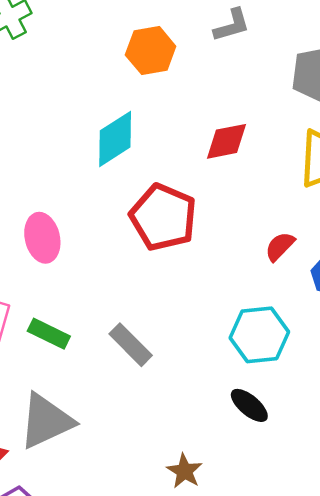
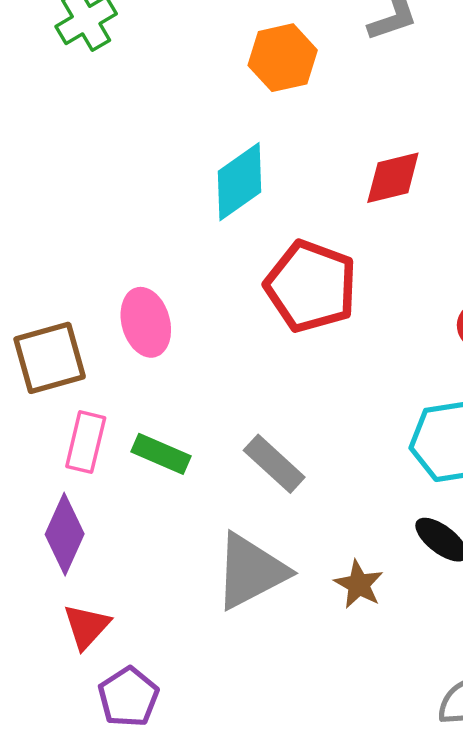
gray triangle: (46, 421) -> (251, 571), moved
brown star: (185, 471) -> (359, 584), moved

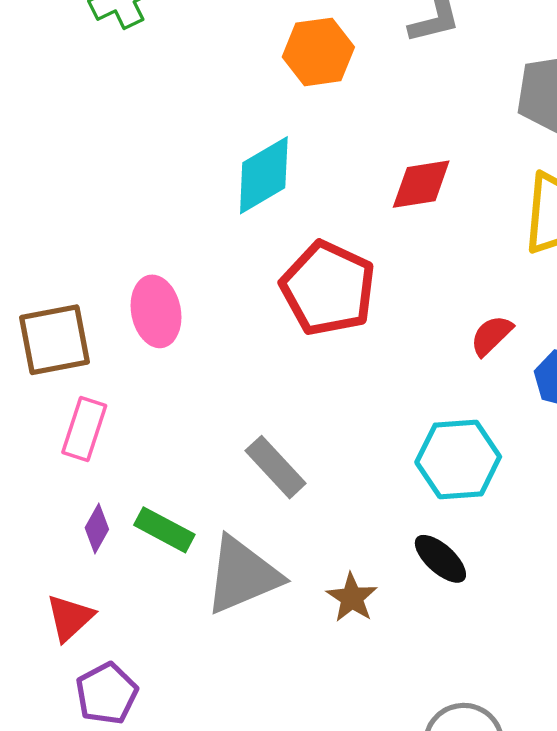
green rectangle: (161, 454) -> (164, 530), moved
purple diamond: (65, 534) -> (97, 528), moved, size x0.6

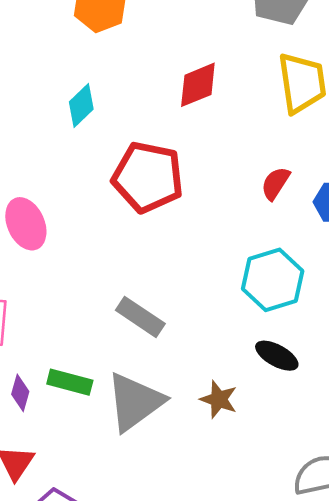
cyan diamond: (264, 175) -> (81, 106), size x0.7

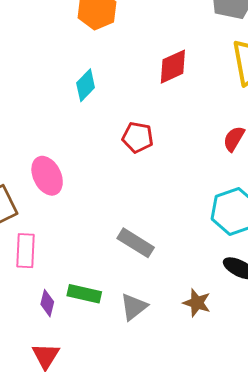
red pentagon: (148, 177) -> (138, 137), size x0.6
gray triangle: (135, 402) -> (134, 307), size x0.6

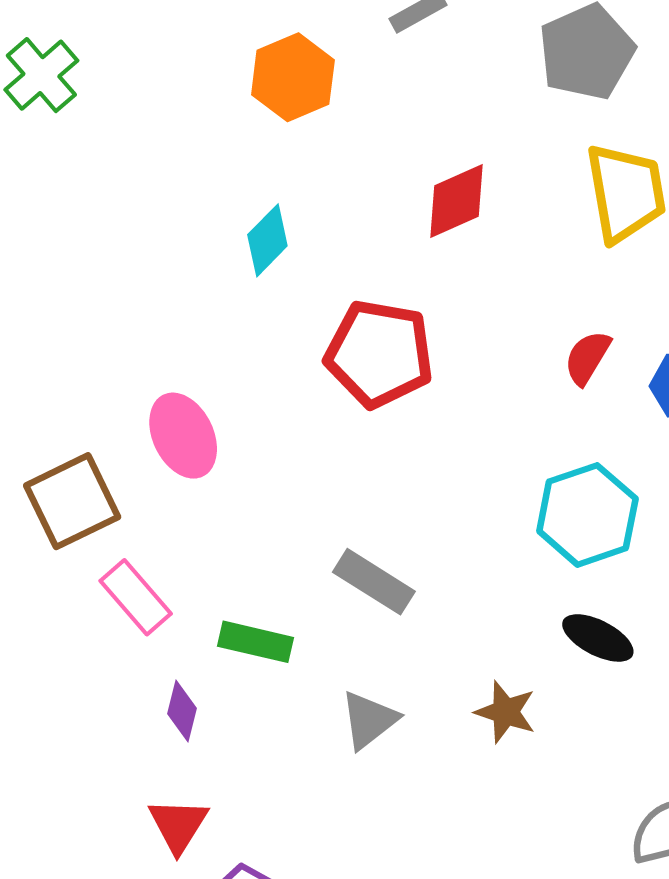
red pentagon: (138, 137) -> (379, 354), size x1.6
pink rectangle: (26, 251) -> (136, 597), turned -44
green rectangle: (84, 294) -> (255, 642), moved

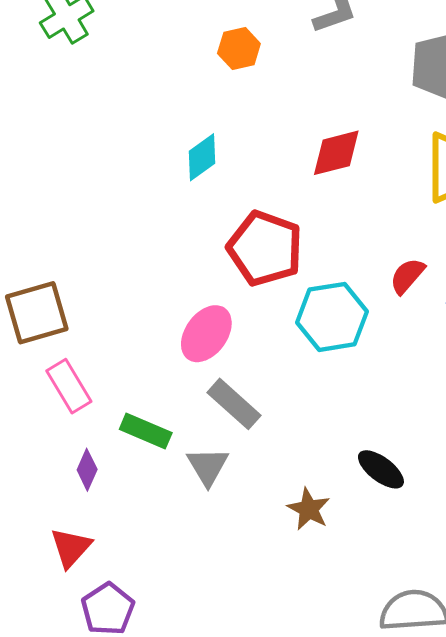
orange hexagon: (293, 77) -> (239, 48), size x0.7
pink ellipse: (183, 436) -> (206, 334), moved, turned 52
cyan hexagon: (587, 515) -> (332, 317), moved
gray triangle: (369, 720) -> (208, 466), moved, turned -33

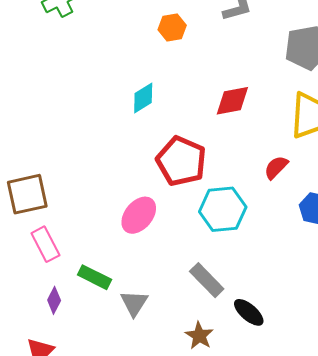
red semicircle: (407, 276) -> (276, 167), moved
gray rectangle: (234, 404) -> (207, 280), moved

